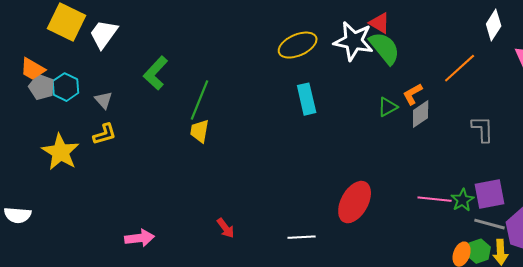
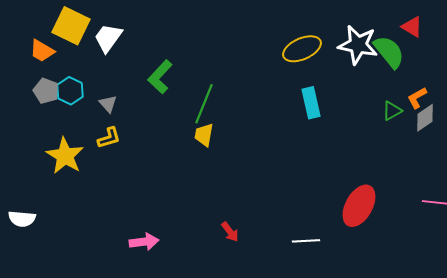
red triangle: (380, 23) -> (412, 27), moved
orange trapezoid: (33, 69) -> (42, 51), moved

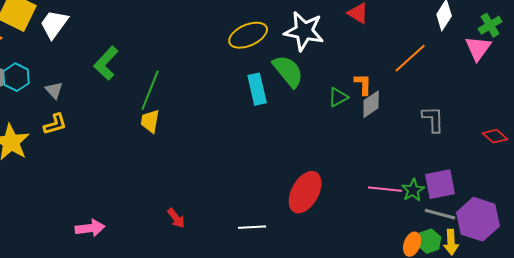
green semicircle: (389, 52) -> (288, 71), moved
orange L-shape: (417, 98) -> (363, 84), turned 120

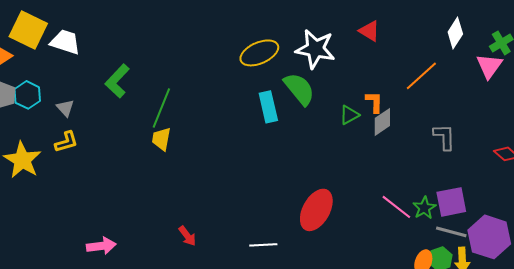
white trapezoid: (54, 24) -> (65, 42), turned 72
pink line: (385, 189) -> (396, 207), turned 32

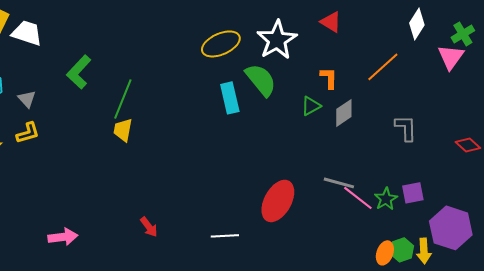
white star: (315, 49) -> (277, 40), turned 30
orange L-shape: (374, 102) -> (329, 78), moved
purple square: (451, 202) -> (413, 193), size x0.7
gray line: (451, 232) -> (339, 183), moved

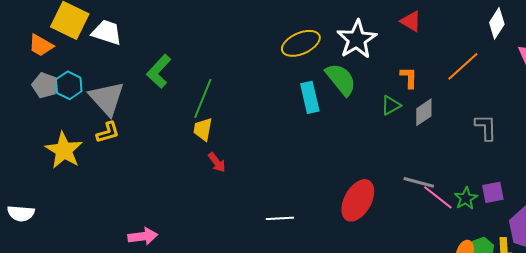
gray triangle: (27, 99) -> (107, 98), size x2.0
red arrow: (149, 227) -> (217, 162), moved
white line: (225, 236) -> (280, 218), moved

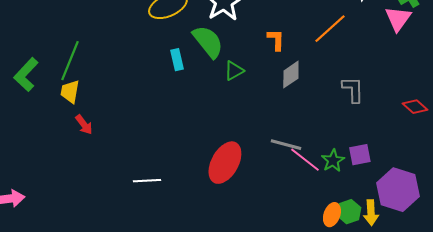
green L-shape: (159, 71) -> (26, 75), moved
cyan rectangle: (310, 97) -> (177, 60), size x0.7
green triangle: (391, 105) -> (234, 71), moved

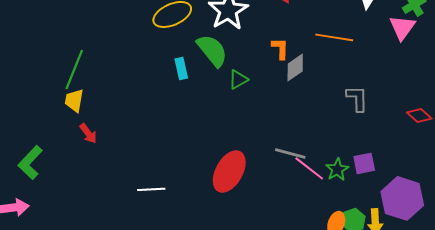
orange line: (330, 29) -> (334, 37), turned 51
green L-shape: (26, 75) -> (30, 162), moved
gray diamond: (291, 75) -> (295, 67), moved

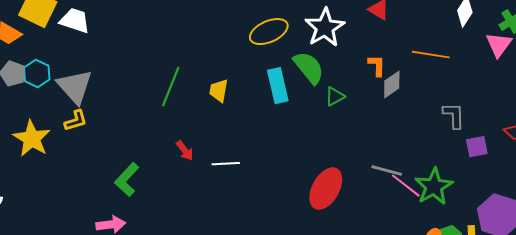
cyan rectangle: (181, 68) -> (278, 86), size x1.6
yellow trapezoid: (74, 100) -> (219, 91), moved
purple square: (364, 163) -> (477, 147), moved
green star: (337, 169) -> (434, 187), size x1.6
white line: (151, 189) -> (226, 164), moved

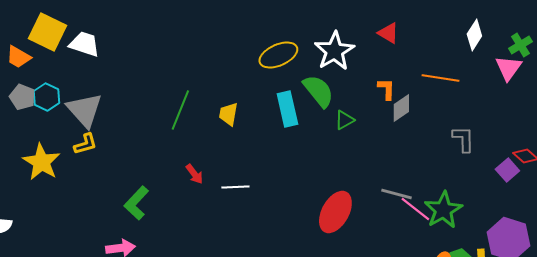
purple square: (477, 147) -> (507, 170), moved, turned -30

